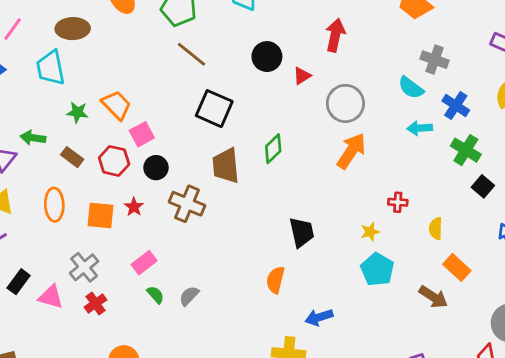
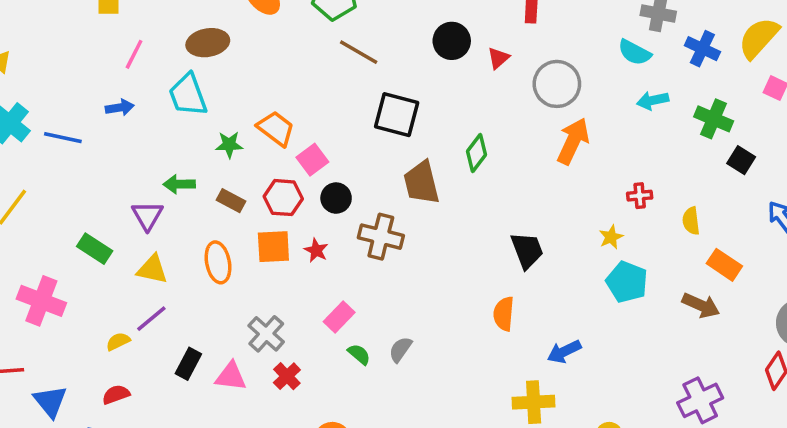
blue cross: (456, 105) -> (702, 49), moved
orange square: (100, 215) -> (273, 247), moved

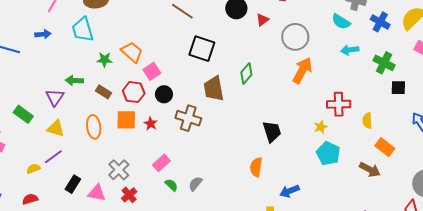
black square: (741, 160) -> (398, 88), turned -35
red cross: (640, 196) -> (339, 104), size x1.6

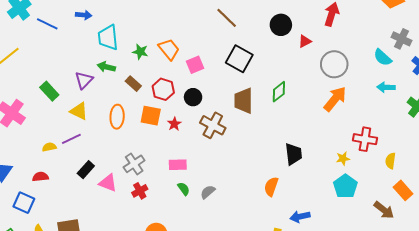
cyan trapezoid: (83, 30) -> (108, 38), moved
pink square: (152, 71) -> (195, 65), moved
pink rectangle: (161, 163) -> (178, 165), turned 30

